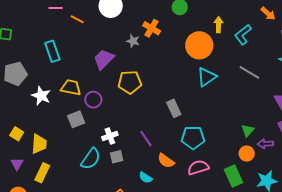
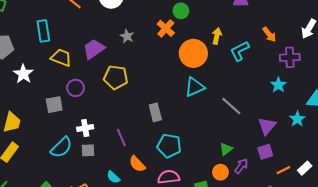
orange cross: (152, 28) -> (166, 28), moved
gray line: (249, 72) -> (231, 106), moved
yellow trapezoid: (71, 88) -> (61, 58), moved
purple arrow: (265, 144) -> (241, 166), turned 119

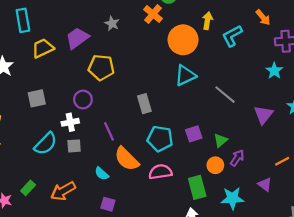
yellow trapezoid: (61, 58) -> (43, 48), turned -45
purple circle: (75, 88) -> (83, 100), moved
purple square: (265, 152) -> (194, 134), moved
orange semicircle: (137, 164) -> (127, 159), size x1.4

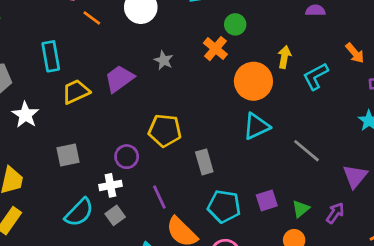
yellow pentagon: (101, 67) -> (165, 131), moved
gray square: (74, 146) -> (115, 215), turned -32
purple arrow: (237, 158) -> (335, 213), moved

